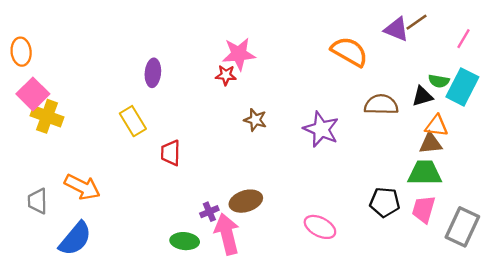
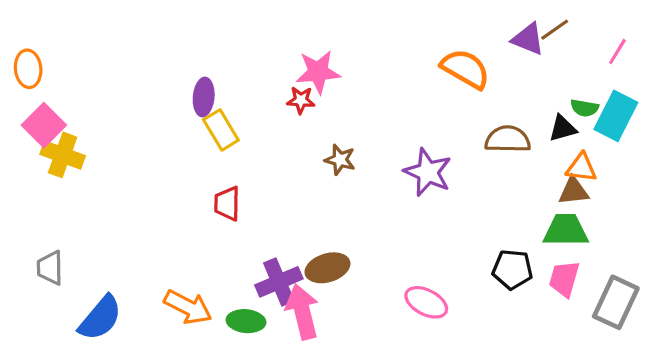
yellow rectangle: (133, 121) -> (221, 130), moved
orange arrow: (82, 187) -> (188, 307), moved
purple cross: (209, 212) -> (279, 282), size x1.8

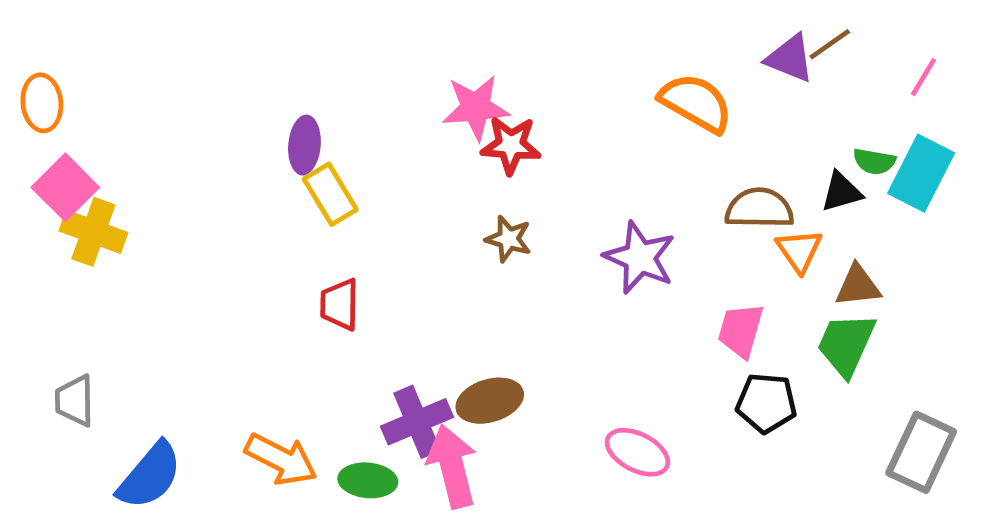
red star: (301, 100) -> (511, 145), moved, size x1.4
orange triangle: (581, 168) -> (799, 251), moved, turned 48
green trapezoid: (566, 230) -> (846, 344), turned -66
pink trapezoid: (564, 279) -> (741, 330), moved

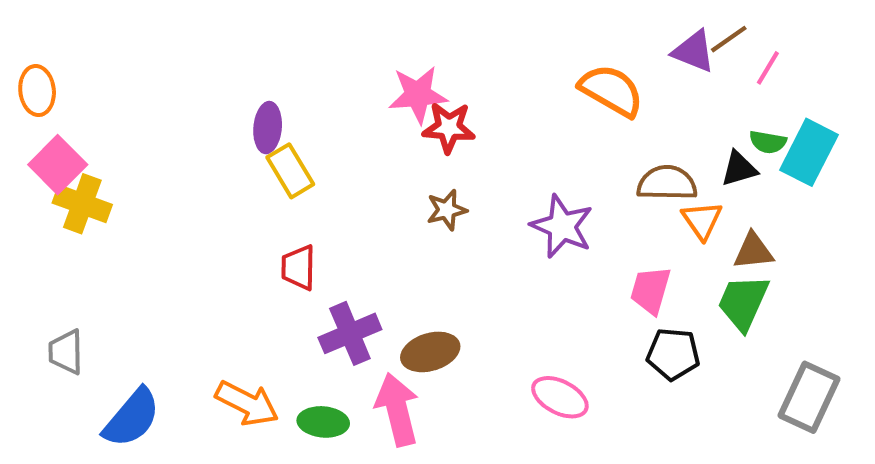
pink line: (924, 77) -> (768, 68), moved
brown star: (508, 239) -> (447, 210), turned -30
purple cross: (417, 422) -> (350, 333), moved

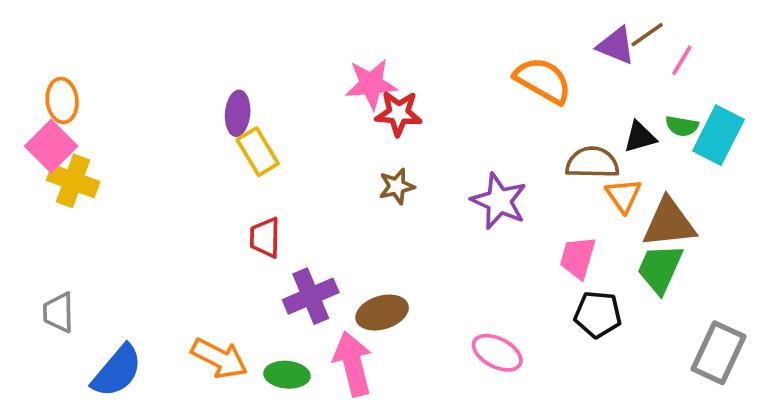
orange ellipse: (37, 91) -> (62, 100), moved
black triangle: (739, 169) -> (640, 137), moved
brown triangle: (753, 251) -> (669, 223), size x1.5

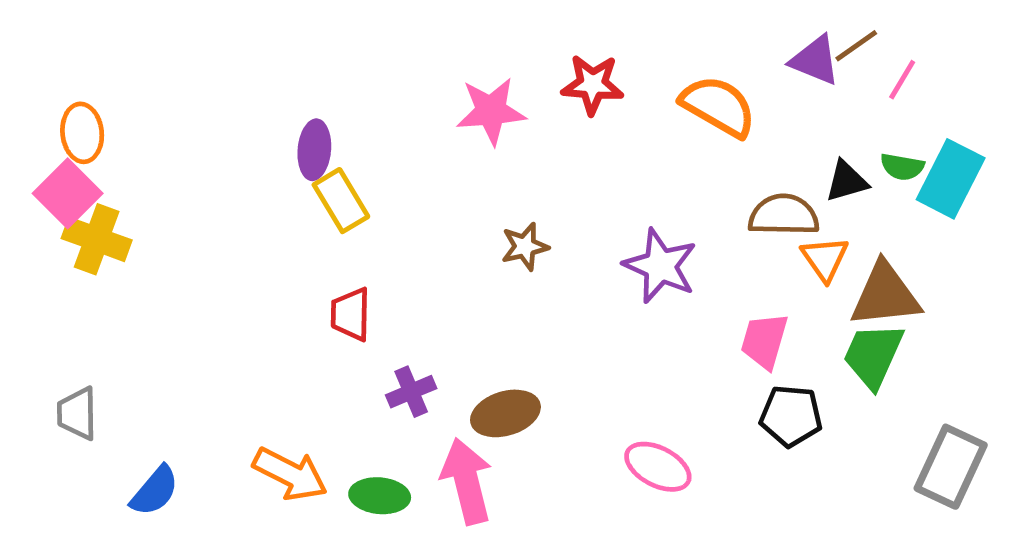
red star: (399, 113) -> (593, 84), moved
purple cross: (311, 296) -> (411, 392), size x0.7
blue semicircle: (117, 371) -> (155, 491), size x0.7

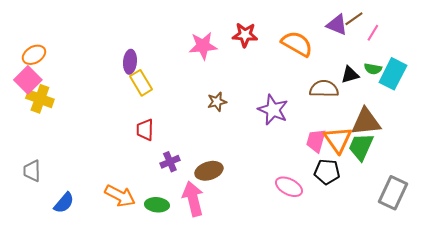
orange ellipse: (82, 133) -> (34, 55), turned 65
orange triangle: (825, 259) -> (338, 140), moved, size x1.4
pink ellipse: (658, 467) -> (289, 187), moved

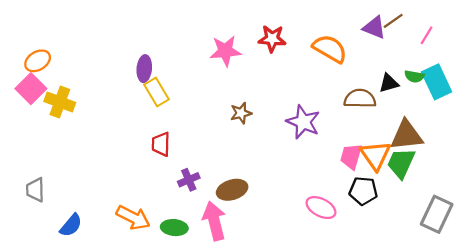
pink line: (373, 33) -> (427, 35), moved
cyan rectangle: (393, 74) -> (437, 82), turned -52
yellow cross: (40, 99) -> (60, 102), moved

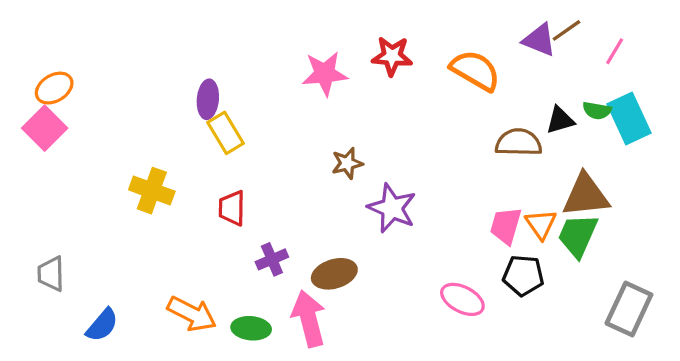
yellow cross: (60, 102) -> (152, 191), moved
purple star: (303, 122) -> (392, 208), moved
orange triangle: (375, 155) -> (541, 224), size x0.7

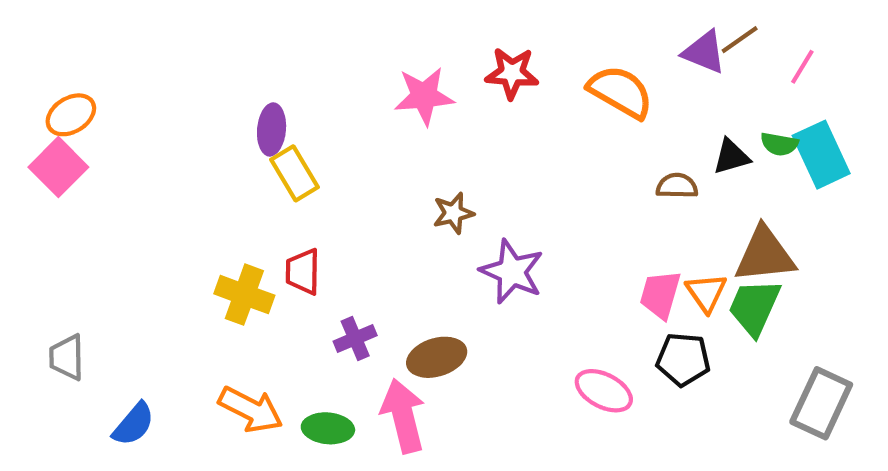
brown semicircle: (518, 143) -> (677, 186), size x0.7
yellow cross: (152, 191) -> (244, 295), moved

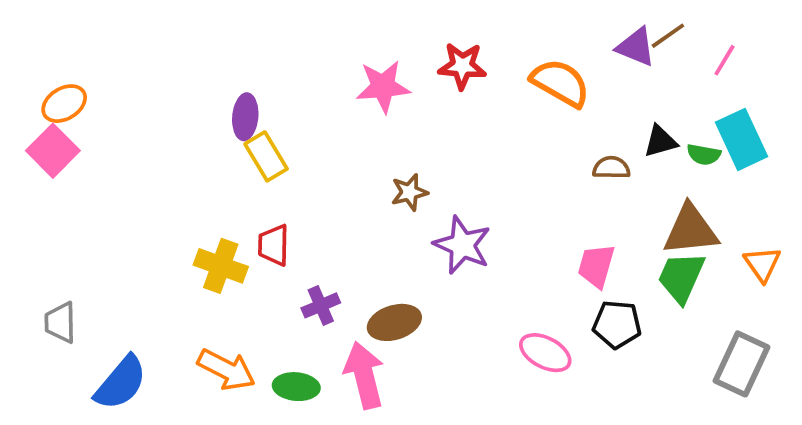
green semicircle: (779, 144) -> (704, 155), moved
orange triangle: (706, 292) -> (762, 264), moved
blue semicircle: (134, 424) -> (121, 383), size x1.4

